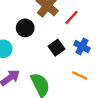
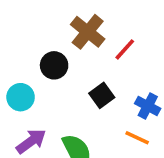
blue cross: (82, 46) -> (148, 106), moved

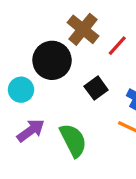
black circle: (54, 65) -> (52, 60), size x1.5

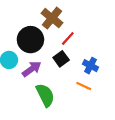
red line: (117, 46) -> (68, 38), moved
purple arrow: (31, 130) -> (32, 69), moved

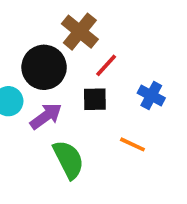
black square: (61, 59) -> (95, 99), turned 35
blue cross: (90, 66) -> (151, 96), moved

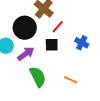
orange line: (132, 144) -> (71, 80), moved

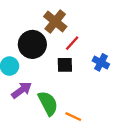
purple arrow: (26, 54) -> (22, 90), moved
orange line: (71, 80) -> (73, 117), moved

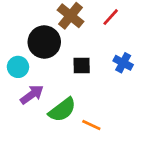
red line: (72, 43) -> (111, 17), moved
green semicircle: (48, 103) -> (62, 110), turned 80

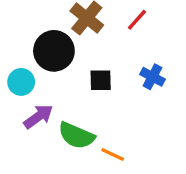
green semicircle: (62, 110) -> (76, 136), turned 60

